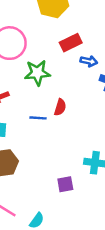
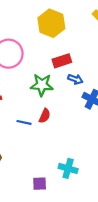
green star: (37, 73) -> (42, 85), moved

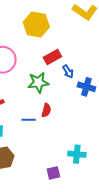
blue arrow: (75, 79) -> (68, 71), turned 48

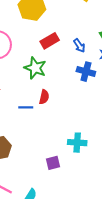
blue arrow: (68, 71) -> (79, 46), moved
green star: (38, 82) -> (35, 68), turned 30

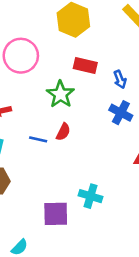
red rectangle: (50, 41) -> (85, 65), turned 30
purple square: (53, 163) -> (56, 214), size x1.5

